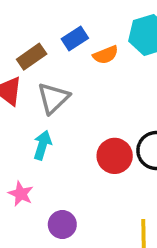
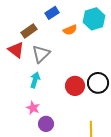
blue rectangle: (75, 39) -> (52, 13), moved
pink star: (21, 194) -> (33, 108), moved

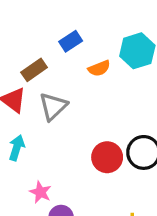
cyan arrow: (35, 80) -> (17, 148), moved

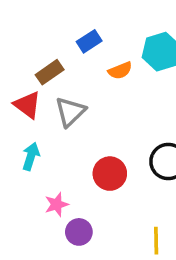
red circle: (107, 157) -> (110, 174), moved
pink star: (40, 192) -> (57, 204), turned 30

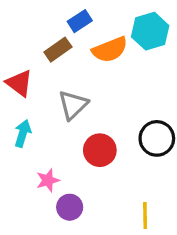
orange semicircle: (120, 71) -> (110, 50), size x1.5
brown rectangle: (50, 72) -> (58, 50), moved
gray triangle: (70, 112) -> (73, 105), moved

